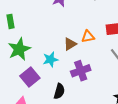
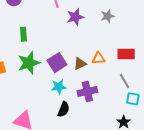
cyan star: (50, 59) -> (59, 87), moved
purple square: (30, 77) -> (57, 63), moved

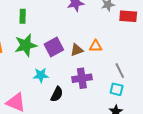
red rectangle: (126, 54) -> (128, 16), moved
cyan star: (59, 87) -> (41, 75), moved
cyan square: (133, 99) -> (117, 89), moved

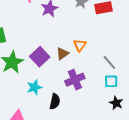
orange triangle: (96, 46) -> (80, 45), turned -40

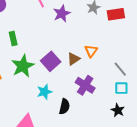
purple cross: (75, 80) -> (85, 85), turned -36
black star: (116, 103) -> (118, 110), moved

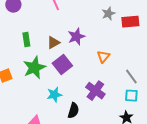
purple star: (62, 14) -> (76, 37), moved
brown triangle: (74, 59) -> (53, 43), moved

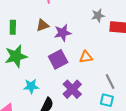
brown triangle: (53, 43) -> (43, 25), moved
orange triangle: (103, 57) -> (86, 57), turned 32
purple square: (62, 65) -> (58, 59), moved

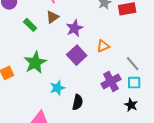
brown triangle: (43, 25) -> (52, 17), moved
green rectangle: (13, 27) -> (30, 25), moved, turned -32
purple cross: (72, 89) -> (111, 81), moved, turned 30

